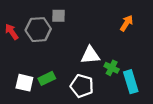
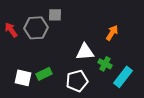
orange arrow: (126, 23) -> (112, 33), moved
cyan rectangle: (131, 82) -> (123, 77), turned 55
white pentagon: (82, 86) -> (77, 81), turned -30

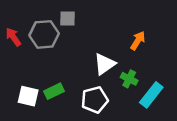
white triangle: (85, 52) -> (105, 64), turned -30

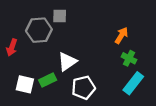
red arrow: (13, 37) -> (12, 47), moved, turned -126
white triangle: (105, 64) -> (67, 62), moved
green cross: (129, 79) -> (129, 58), moved

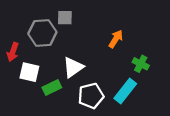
orange arrow: (121, 36) -> (116, 39), moved
cyan rectangle: (133, 83) -> (125, 91), moved
white square: (25, 84) -> (29, 72), moved

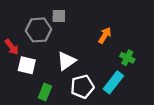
red arrow: (13, 52) -> (12, 47), turned -56
green rectangle: (52, 87) -> (45, 92), moved, turned -42

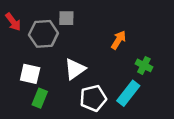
red arrow: (12, 47) -> (13, 22), moved
green rectangle: (45, 92) -> (40, 98), moved

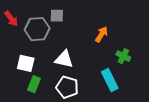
white triangle: (75, 69) -> (64, 59), turned 48
cyan rectangle: (128, 93) -> (110, 80), turned -65
white pentagon: (93, 98) -> (67, 87), moved, turned 30

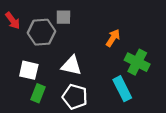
green cross: (123, 56) -> (137, 62), size x1.5

